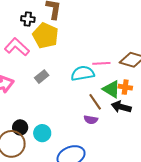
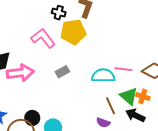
yellow pentagon: (46, 36) -> (73, 32), turned 30

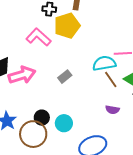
gray rectangle: (62, 72) -> (65, 77), moved
brown line: (111, 106) -> (111, 80), moved

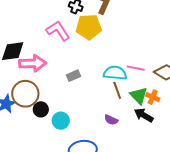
brown circle: (33, 134) -> (25, 94), moved

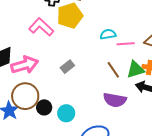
cyan semicircle: (115, 73) -> (108, 34), moved, size x0.7
green triangle: (139, 96) -> (136, 70), turned -48
purple semicircle: (111, 120) -> (115, 100), size x1.6

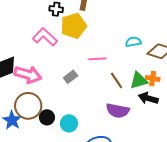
cyan semicircle: (108, 34) -> (133, 42), moved
pink line: (126, 44) -> (97, 59), moved
pink arrow: (25, 65) -> (28, 75), turned 32

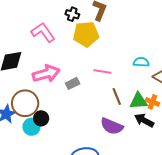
pink L-shape: (45, 37) -> (43, 32), moved
pink arrow: (28, 75) -> (46, 74), moved, turned -44
cyan circle: (69, 123) -> (32, 127), moved

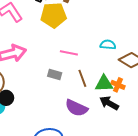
gray rectangle: (73, 83) -> (55, 75), moved, turned 40

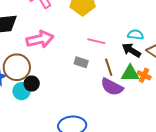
black arrow: (109, 103) -> (131, 50), moved
purple semicircle: (76, 108) -> (112, 87), moved

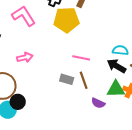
pink arrow: (40, 39) -> (25, 57), size x0.6
brown line: (109, 67) -> (84, 80), moved
purple semicircle: (112, 87) -> (98, 103), size x0.6

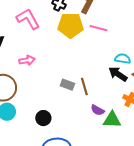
pink line: (81, 58) -> (98, 28), moved
green triangle: (116, 89) -> (112, 120), moved
black circle: (18, 102) -> (43, 118), moved

